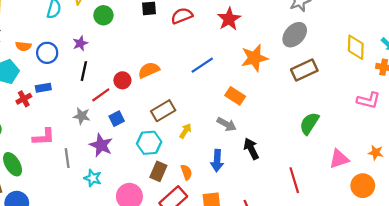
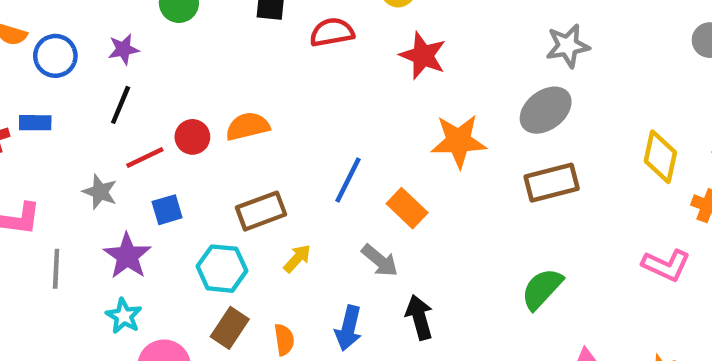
red star: (229, 19) -> (423, 56), turned -30
blue line: (202, 65) -> (348, 180), moved, turned -40
cyan star: (93, 178) -> (124, 316), moved

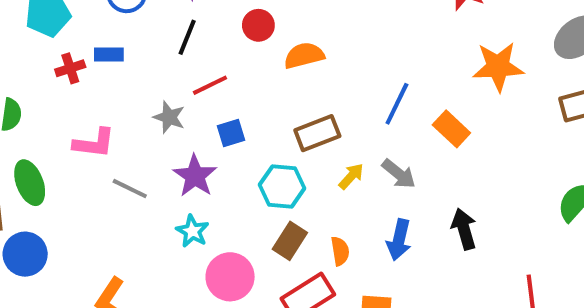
red circle: (192, 137) -> (258, 25), moved
gray arrow: (380, 261) -> (399, 174), moved
gray line: (56, 269) -> (130, 189), turned -66

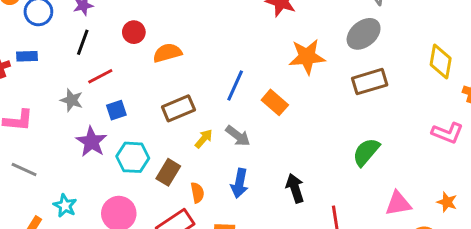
cyan hexagon: (282, 186) -> (133, 157), moved
gray line: (130, 189) -> (24, 170), moved
black arrow: (464, 229) -> (295, 188), moved
cyan star: (192, 231) -> (65, 206), moved
brown rectangle: (290, 241) -> (168, 172), moved

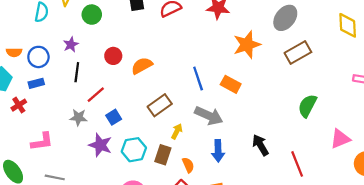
blue rectangle: (27, 56) -> (36, 83), moved
blue line: (235, 86) -> (198, 79), turned -30
gray arrow: (238, 136) -> (209, 116), size x1.4
yellow arrow: (204, 139) -> (177, 131), moved

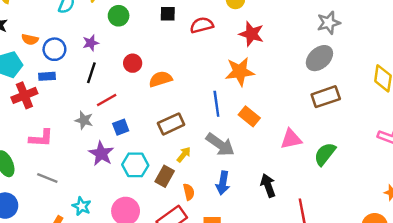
orange star: (247, 45) -> (240, 72), moved
red cross: (19, 105) -> (24, 95), size x1.5
pink triangle: (340, 139) -> (291, 139), moved

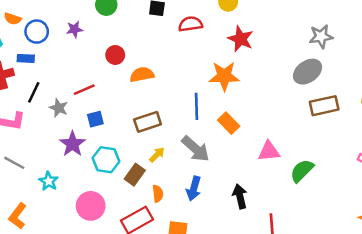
black line: (91, 73) -> (34, 92), moved
brown rectangle: (326, 97) -> (324, 106), moved
cyan star: (82, 206) -> (49, 181), moved

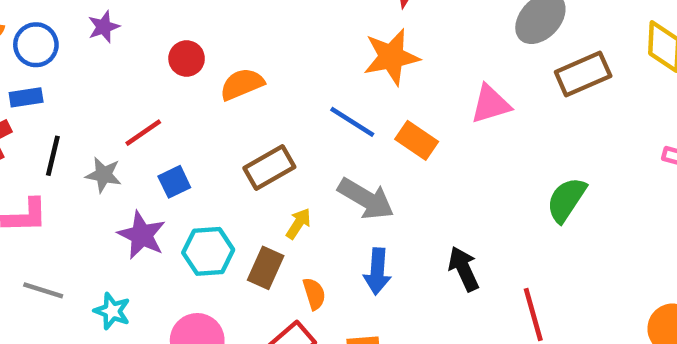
blue line: (196, 106) -> (352, 122), turned -45
pink triangle: (269, 151) -> (491, 104), moved

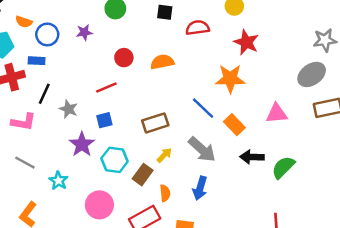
orange semicircle: (242, 84) -> (162, 62), moved
red line: (143, 133) -> (106, 88), moved
green semicircle: (566, 200) -> (283, 167), moved
black arrow: (464, 269) -> (252, 157), moved, turned -75

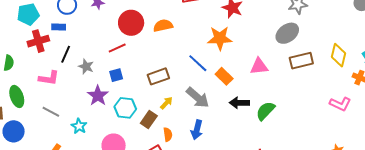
red circle: (124, 58) -> (131, 23), size x1.6

